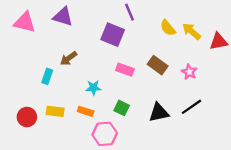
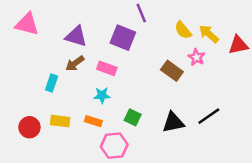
purple triangle: (63, 17) -> (76, 36), moved
pink rectangle: (125, 70) -> (107, 68), moved
pink star: (189, 72) -> (197, 57), moved

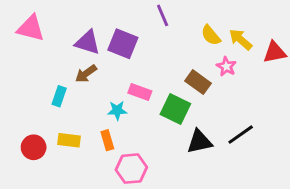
purple square: (123, 38) -> (123, 44), moved
pink rectangle: (107, 68) -> (140, 92), moved
green square: (133, 117) -> (175, 109), moved, size x1.5
orange rectangle: (93, 121) -> (107, 140), turned 56

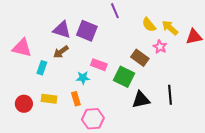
pink triangle: (31, 28) -> (22, 48), moved
black line: (241, 135) -> (170, 95), turned -60

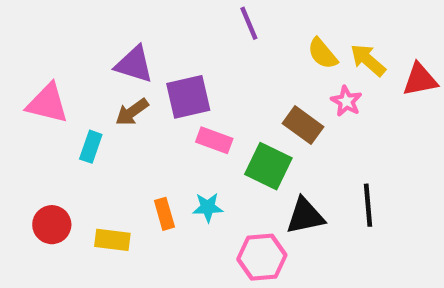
purple square: (87, 31) -> (188, 97), moved, turned -35
cyan star: (83, 78) -> (208, 207), moved
yellow rectangle: (49, 99) -> (112, 240), moved
pink hexagon: (93, 119) -> (262, 257), moved

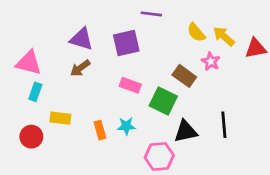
purple line: (249, 23) -> (151, 14), turned -60
purple square: (188, 97) -> (126, 43), moved
cyan rectangle: (91, 147) -> (35, 92), moved
yellow rectangle: (112, 240) -> (60, 118), moved

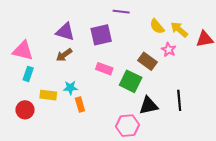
cyan star: (126, 126) -> (70, 88), moved

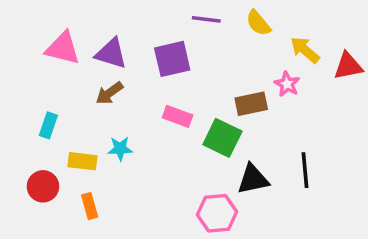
yellow semicircle: (157, 26) -> (258, 23), moved
pink triangle: (23, 51) -> (63, 48), moved
brown rectangle: (148, 61) -> (251, 104), turned -48
orange rectangle: (80, 105) -> (90, 206), moved

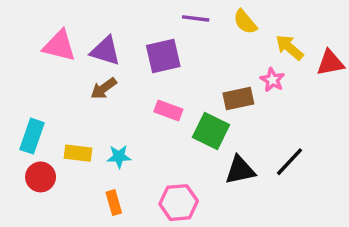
cyan rectangle: (48, 125) -> (32, 136), moved, size x1.4
cyan star: (120, 149) -> (119, 157), moved
black line: (305, 170) -> (289, 162), turned 48
orange rectangle: (90, 206) -> (114, 203), moved
pink hexagon: (217, 213) -> (179, 203), moved

